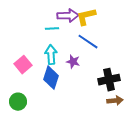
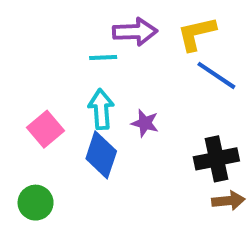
yellow L-shape: (86, 17) -> (197, 34), moved
blue line: (88, 42) -> (216, 75), moved

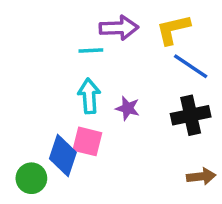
pink square: (45, 129) -> (87, 141), moved, turned -36
blue diamond: (101, 155) -> (63, 155), moved
black cross: (216, 159) -> (191, 115), moved

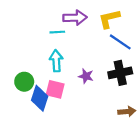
purple star: (128, 108) -> (86, 76), moved
green circle: (31, 178) -> (24, 82), moved

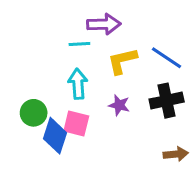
yellow L-shape: (109, 19) -> (122, 61), moved

